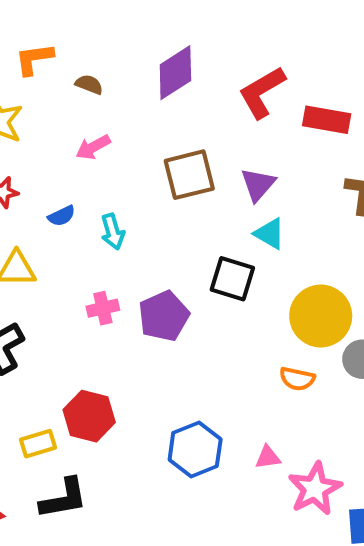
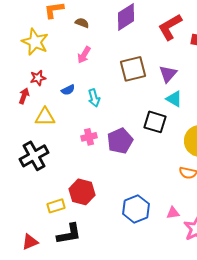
pink arrow: (93, 147) -> (84, 55), turned -30

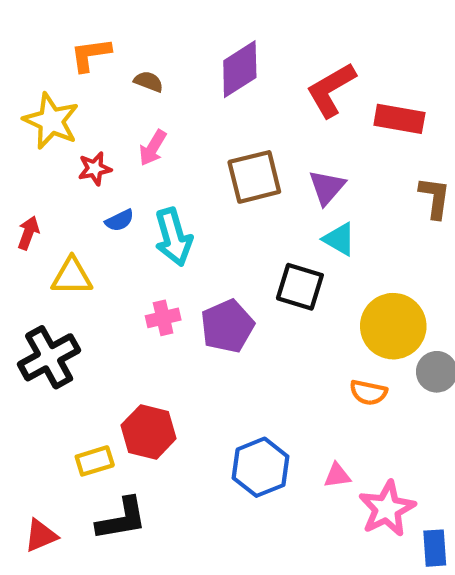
red star: (38, 78) -> (95, 169), moved
cyan arrow: (94, 98) -> (173, 237), size x1.5

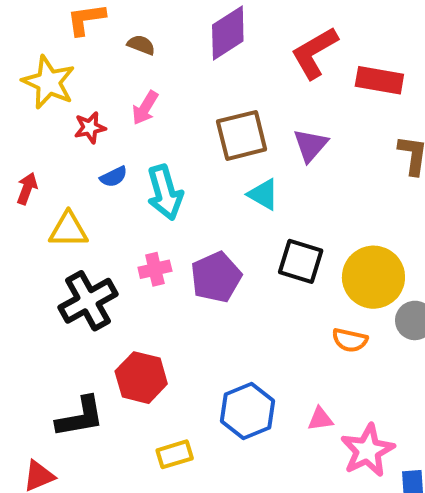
cyan triangle: (339, 239) -> (263, 194), moved
black square: (300, 287) -> (301, 261), moved
black cross: (49, 357) -> (88, 301), moved
yellow rectangle: (95, 461) -> (175, 454), moved
black L-shape: (122, 519) -> (80, 417), moved

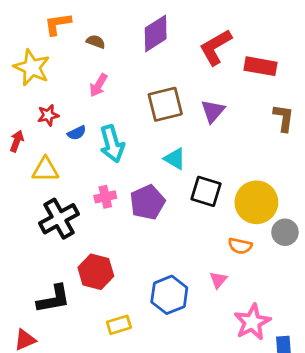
red star: (90, 128) -> (48, 115), moved
cyan triangle: (263, 194) -> (175, 159), moved
pink triangle: (320, 419) -> (218, 280), moved, turned -42

